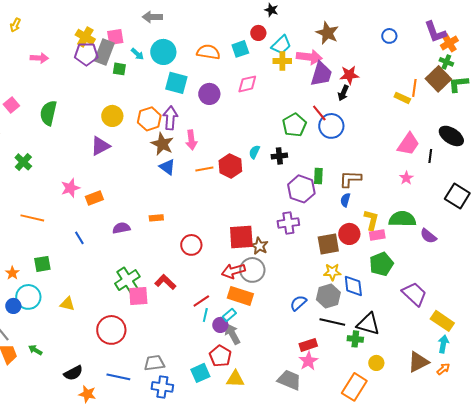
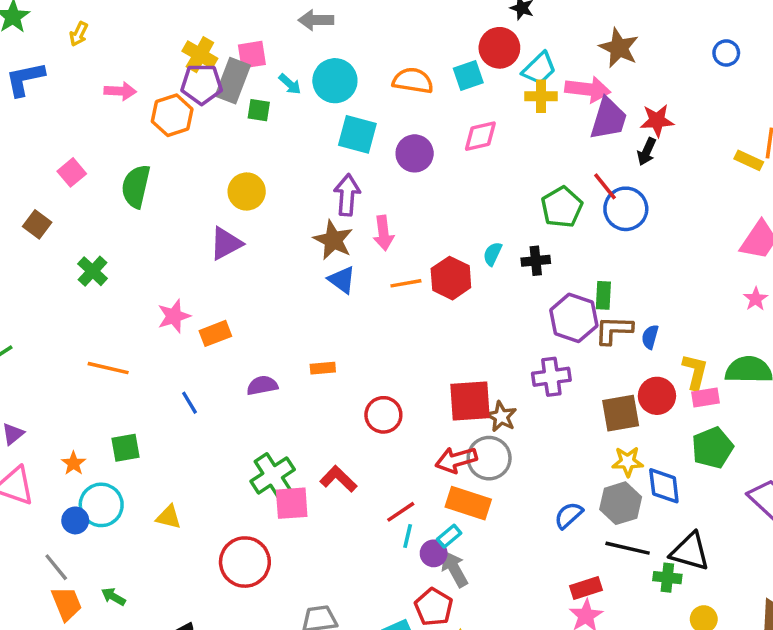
red circle: (258, 33) -> (499, 48), size x1.5
orange hexagon: (149, 119) -> (172, 115), moved
brown L-shape: (350, 179) -> (614, 330), moved

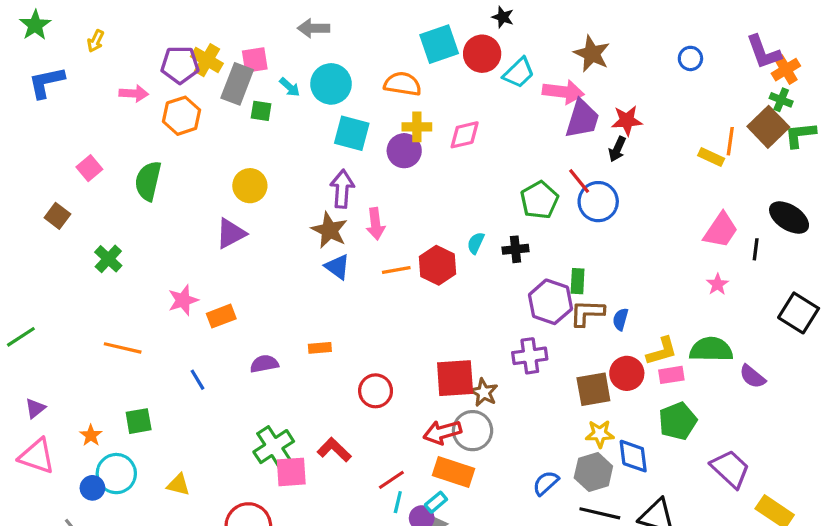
cyan square: (468, 75) -> (439, 44), moved, size x1.4
purple pentagon: (202, 84) -> (180, 65), moved
yellow cross: (541, 96) -> (417, 127), moved
yellow L-shape: (695, 372) -> (662, 351), turned 60

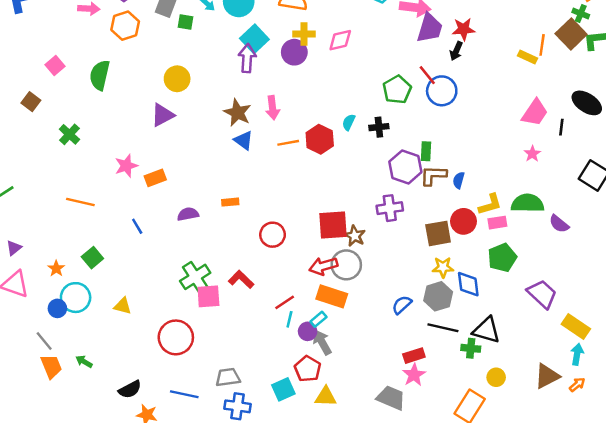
cyan square: (352, 133) -> (254, 39), turned 32
purple arrow: (342, 189) -> (247, 58), moved
green square: (139, 421) -> (92, 258), turned -30

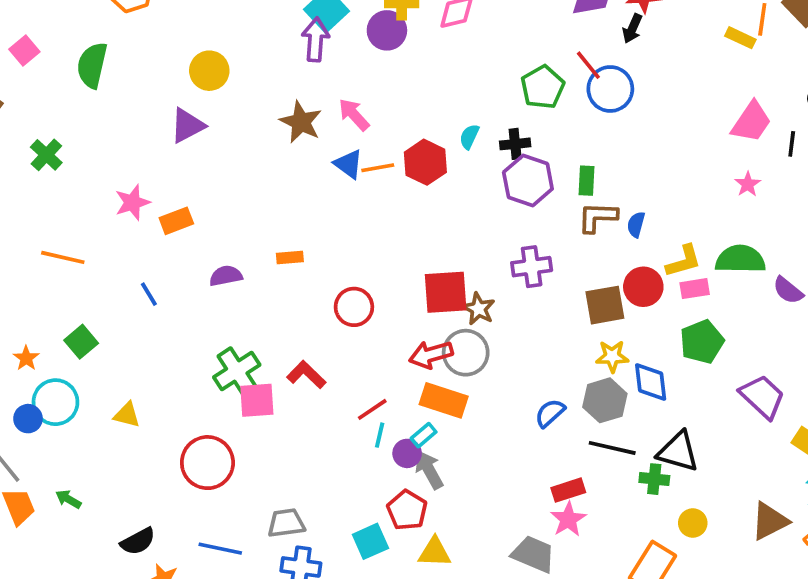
pink arrow: (273, 108) -> (354, 115), turned 145
blue triangle: (244, 140) -> (348, 164), moved
purple hexagon: (405, 167) -> (528, 181), moved

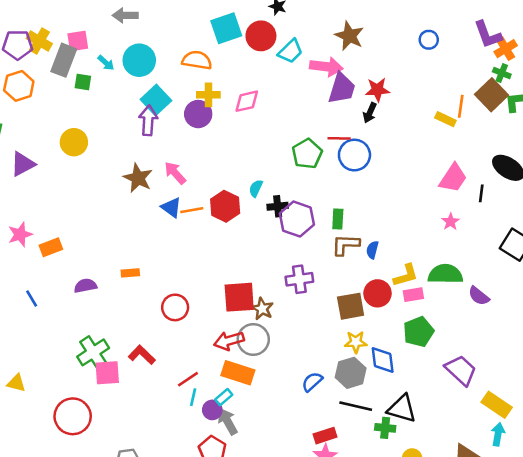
red line: (588, 65) -> (339, 138), turned -50
purple triangle: (187, 126) -> (23, 164), moved
black cross: (515, 144) -> (278, 206), moved

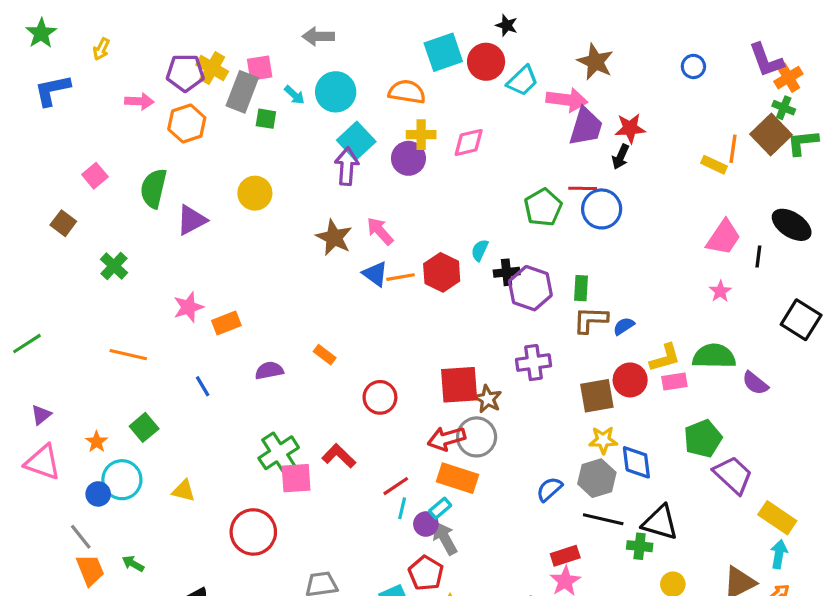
blue semicircle: (372, 250) -> (624, 326), turned 42
orange rectangle: (130, 273) -> (325, 355), turned 42
green pentagon: (418, 332) -> (703, 439), moved

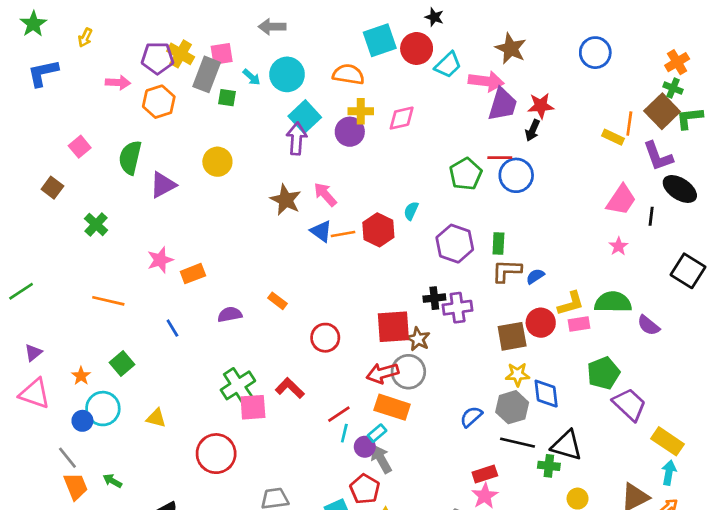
purple L-shape: (766, 60) -> (658, 156), moved
blue circle: (693, 66) -> (595, 53), size x1.5
black cross: (507, 272) -> (434, 298), moved

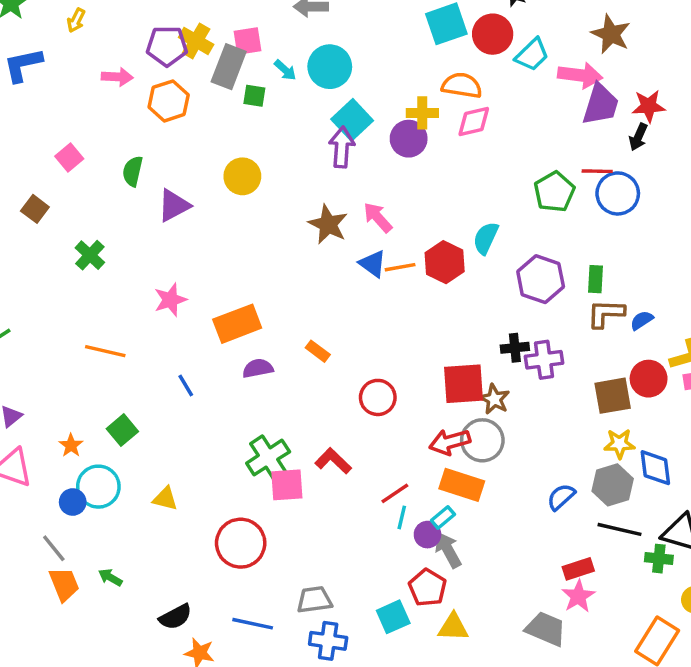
orange semicircle: (348, 74) -> (462, 86), moved
green semicircle: (130, 158) -> (133, 171), size x0.7
cyan semicircle: (411, 211) -> (486, 238), size x1.4
orange rectangle: (193, 274) -> (237, 324), moved, size x1.5

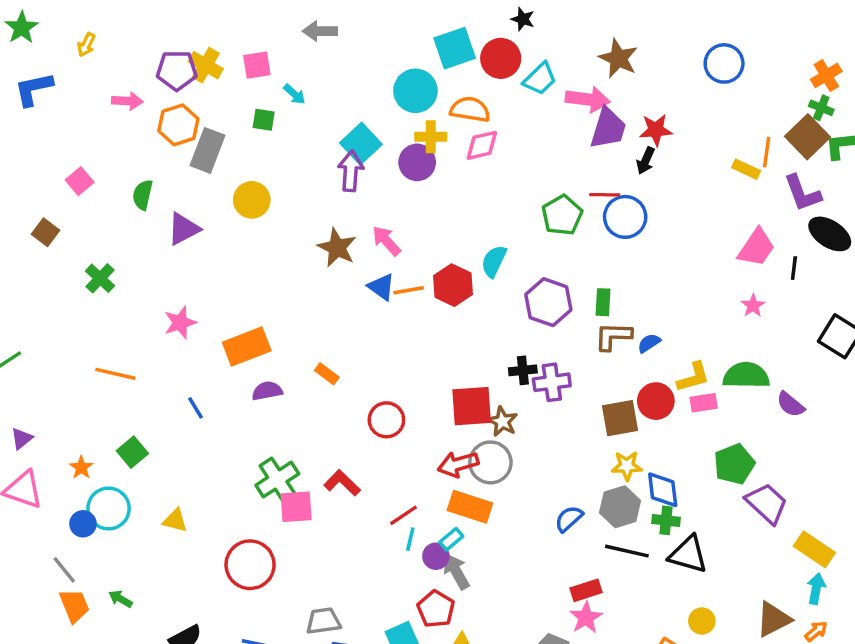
gray rectangle: (229, 67) -> (207, 150), moved
cyan circle: (330, 67) -> (415, 91), moved
green cross: (659, 559) -> (666, 520), moved

